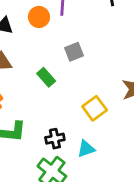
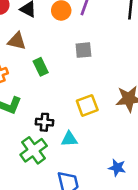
green rectangle: (46, 77) -> (41, 67), moved

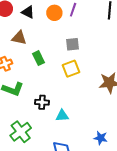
yellow square: (87, 105) -> (71, 69), moved
green cross: (34, 150) -> (21, 132), moved

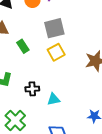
gray square: (73, 44) -> (54, 28), size x1.5

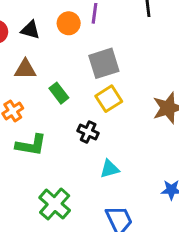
black cross: (32, 89) -> (88, 132), moved, turned 32

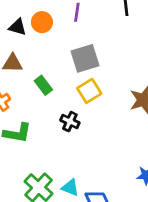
orange circle: (69, 23) -> (42, 22), moved
cyan triangle: (110, 169) -> (70, 188), moved, turned 36

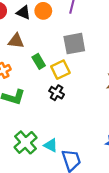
yellow square: (89, 91) -> (60, 70), moved

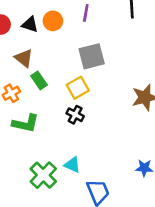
brown triangle: (16, 41) -> (24, 58), turned 35
green rectangle: (39, 61) -> (39, 80), moved
cyan triangle: (51, 145) -> (72, 165), moved

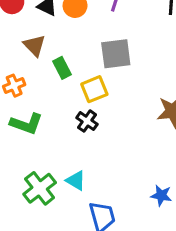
green rectangle: (39, 80) -> (62, 68), moved

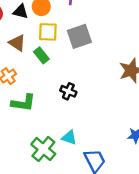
yellow square: (94, 89) -> (48, 32), moved, turned 36

